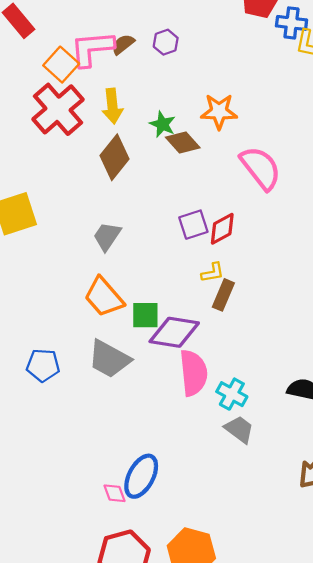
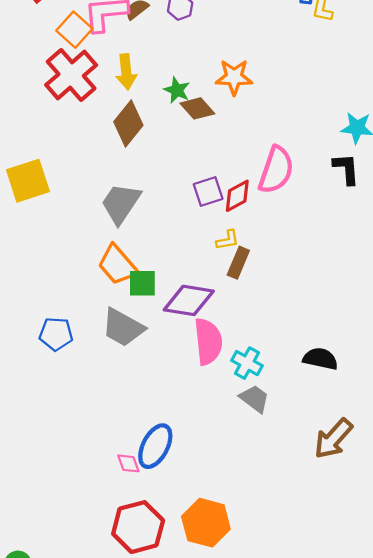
pink semicircle: (261, 168) -> (276, 170), moved, turned 57
gray trapezoid: (107, 236) -> (121, 203), size x1.4
green square: (145, 315) -> (142, 283), moved

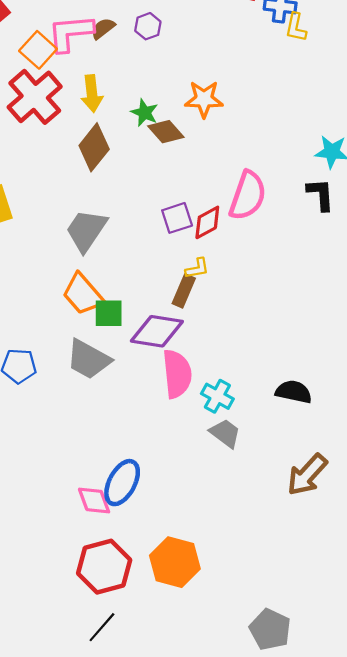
brown rectangle: (238, 263) -> (184, 291), moved
pink diamond: (128, 463) -> (94, 501), size x1.4

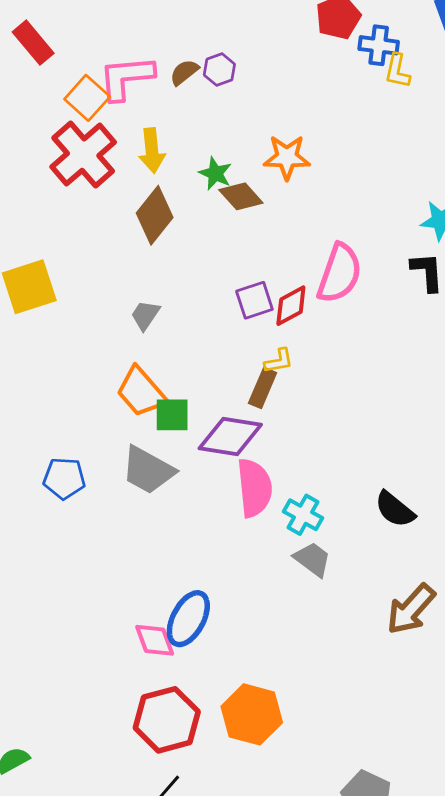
brown semicircle: (103, 28) -> (184, 72), moved
gray trapezoid: (86, 230) -> (145, 315), size x0.6
black semicircle: (294, 392) -> (395, 509), turned -153

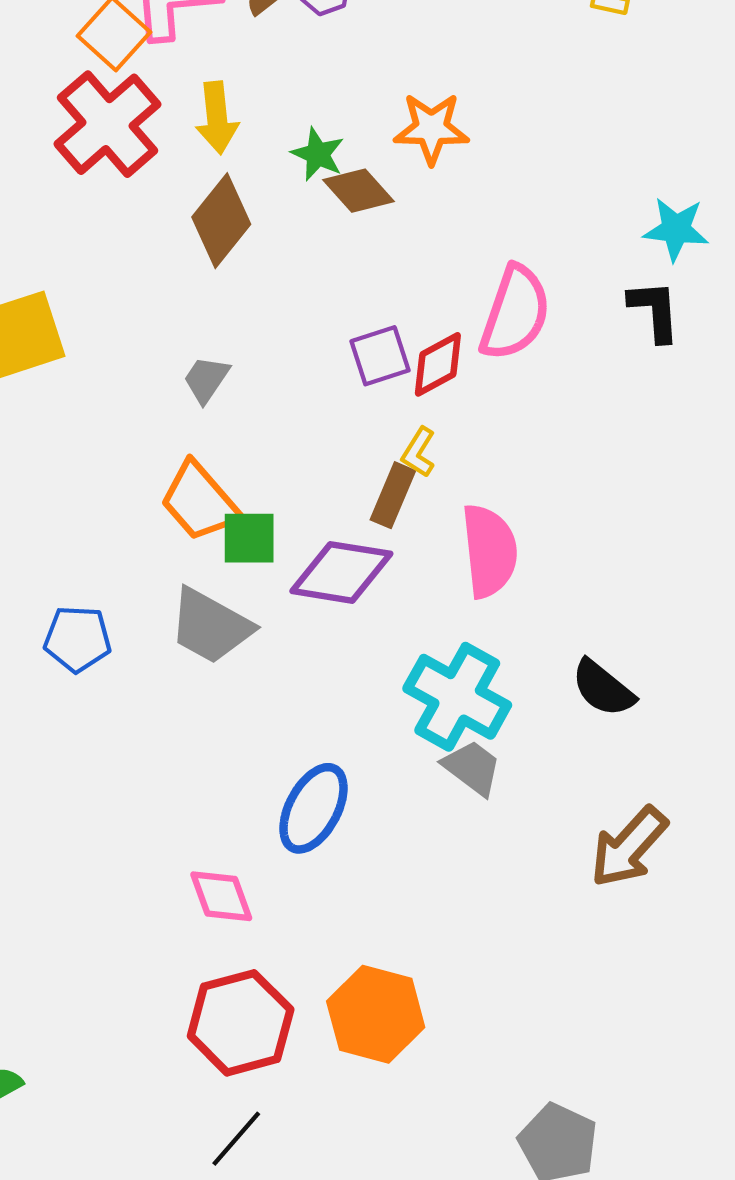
yellow L-shape: (279, 361) -> (419, 452), turned 132
pink semicircle: (254, 488) -> (489, 551), moved
cyan cross: (303, 515) -> (457, 697), size x1.6
blue ellipse: (188, 619) -> (313, 808), moved

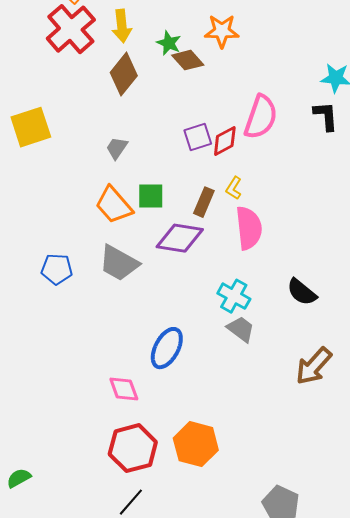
yellow L-shape: (419, 452) -> (234, 188), moved
green square: (249, 538) -> (151, 196), moved
cyan cross: (457, 697) -> (234, 296), size x0.7

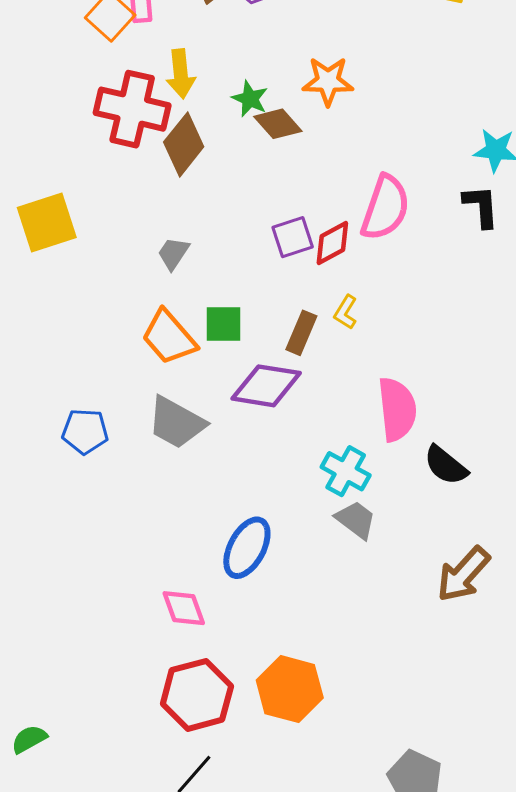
red cross: (71, 29) -> (132, 109), moved, turned -36
pink semicircle: (249, 228) -> (397, 409), moved

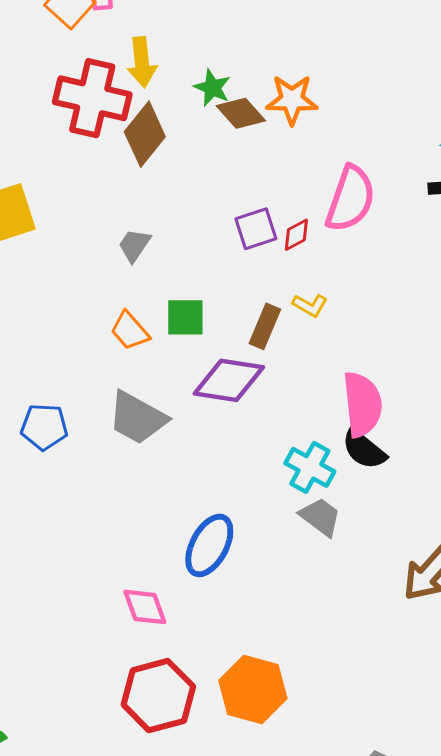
orange star: (328, 81) -> (292, 100), moved
red diamond: (332, 243) -> (296, 235), size x0.7
yellow L-shape: (346, 312) -> (310, 305), turned -92
orange trapezoid: (169, 337) -> (130, 331), size x0.7
black semicircle: (446, 465) -> (364, 449), moved

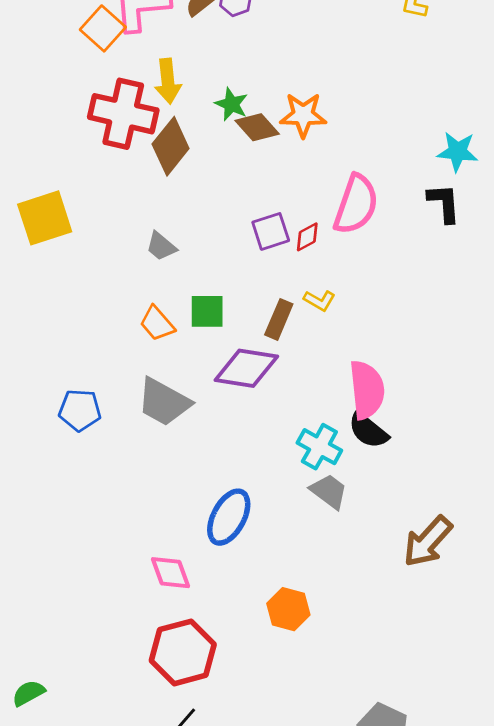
gray trapezoid: (134, 245) -> (161, 246), turned -84
orange hexagon: (253, 690) -> (288, 609), moved, size x0.7

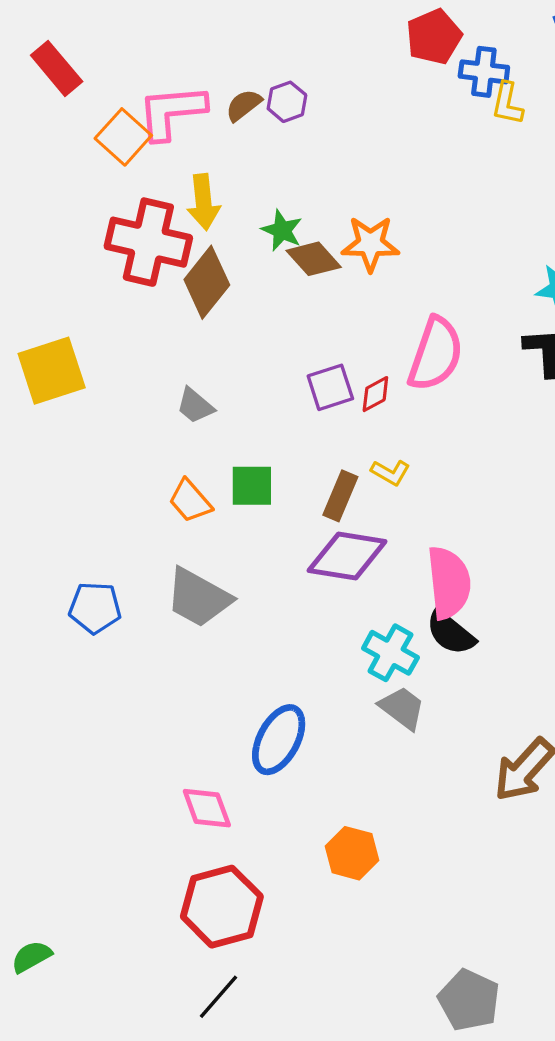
purple diamond: (246, 368) -> (347, 556), moved

